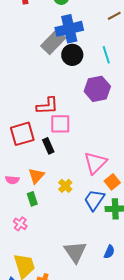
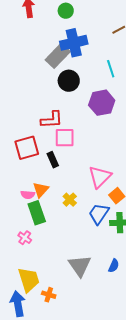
black circle: (72, 55) -> (69, 81), moved
pink semicircle: (12, 180) -> (28, 195), moved
green rectangle: (32, 199) -> (37, 213), size x1.6

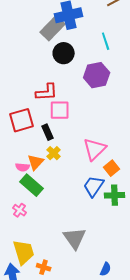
yellow cross: (70, 200) -> (54, 153), moved
green rectangle: (37, 213) -> (32, 185), turned -30
blue semicircle: (114, 266) -> (106, 269), moved

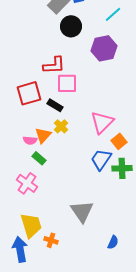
cyan line: (106, 41) -> (113, 14), turned 66
black rectangle: (48, 132) -> (55, 105), turned -35
green rectangle: (32, 185) -> (39, 158), size x0.6
pink cross: (20, 210) -> (27, 183), size x1.5

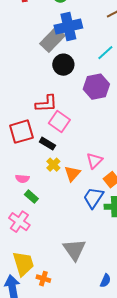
pink square: (67, 83) -> (59, 122), turned 35
pink triangle: (102, 122) -> (94, 161), size x0.7
orange triangle: (43, 135) -> (72, 174), moved

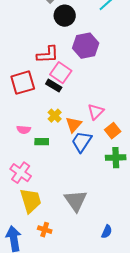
purple hexagon: (96, 87) -> (86, 46), moved
black rectangle: (47, 144) -> (54, 86), moved
green rectangle: (31, 197) -> (42, 142), moved, turned -40
blue trapezoid: (93, 198) -> (82, 142), moved
yellow trapezoid: (23, 264) -> (31, 201), moved

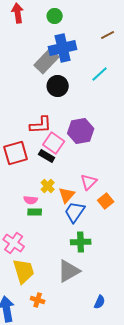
purple hexagon: (86, 46) -> (81, 131), moved
pink semicircle: (24, 130) -> (31, 200), moved
green cross: (116, 158) -> (81, 242), moved
gray triangle: (76, 201) -> (69, 271), turned 35

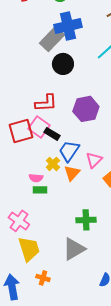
pink square: (54, 143) -> (39, 127), moved
blue trapezoid: (75, 212) -> (69, 151), moved

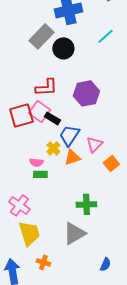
gray rectangle: (52, 39) -> (41, 36), moved
orange triangle: (72, 173) -> (72, 157), turned 30

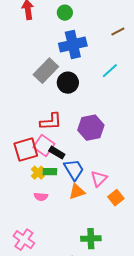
blue trapezoid: (69, 135) -> (74, 170), turned 115
yellow cross: (53, 148) -> (38, 173), moved
green rectangle: (40, 174) -> (50, 172), moved

